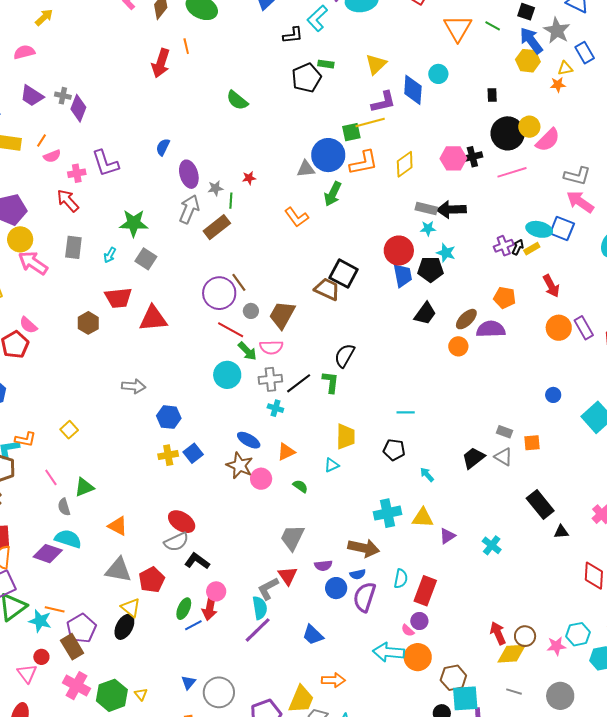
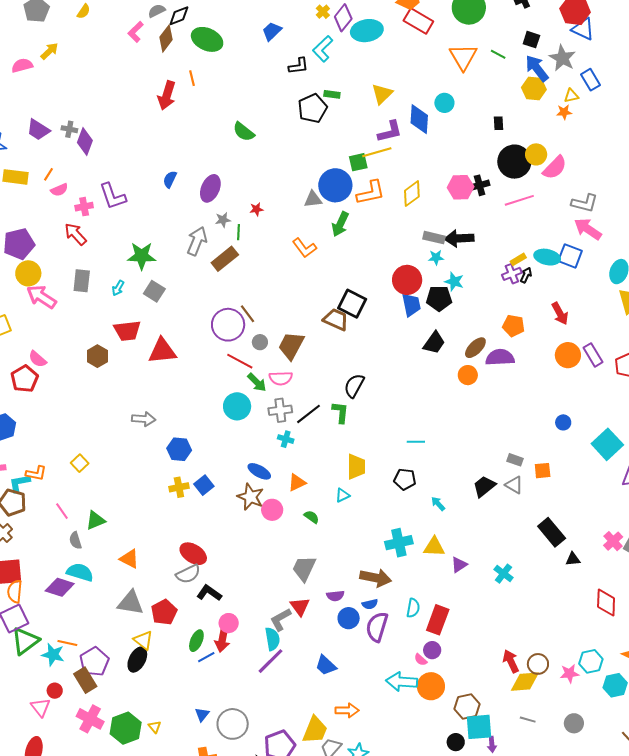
pink semicircle: (24, 52) -> (22, 65), moved
purple ellipse: (189, 174) -> (210, 188), moved, turned 40
yellow rectangle: (532, 249) -> (518, 259), moved
gray circle: (560, 696) -> (574, 723), size x0.7

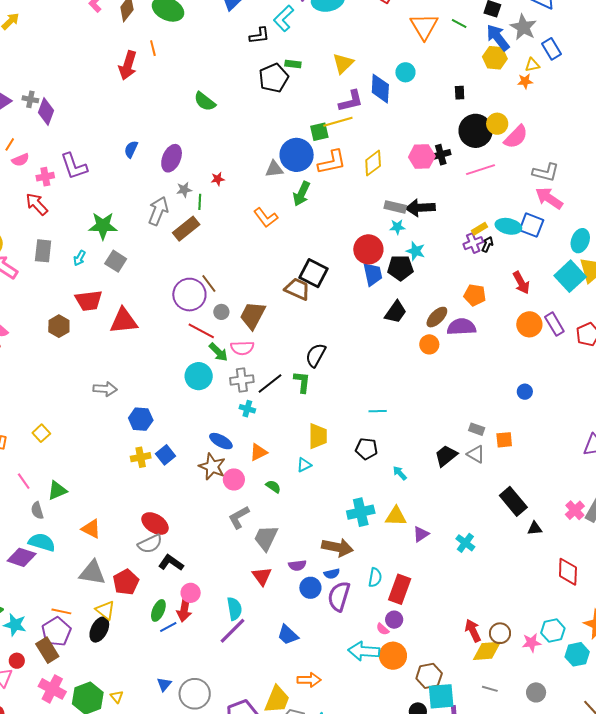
cyan square: (607, 444) -> (570, 276), moved
gray L-shape: (281, 619) -> (239, 517), moved
orange line: (67, 643) -> (61, 611), moved

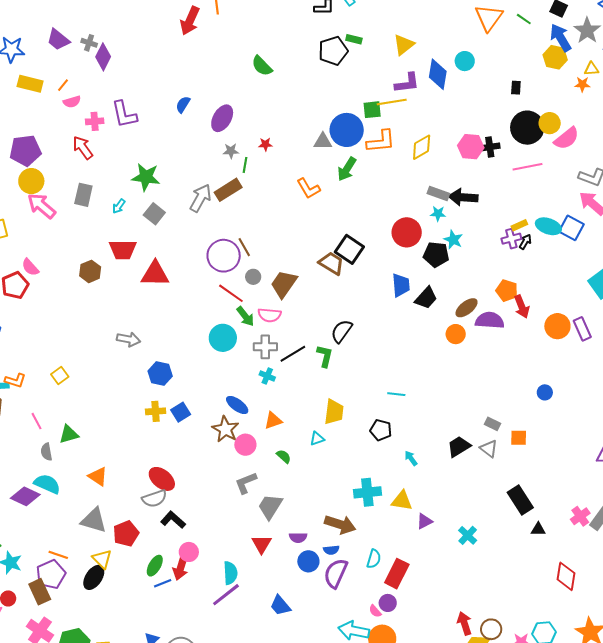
gray arrow: (158, 211) -> (201, 198), moved
blue trapezoid: (373, 274) -> (401, 285), moved
red arrow: (521, 283) -> (522, 307), moved

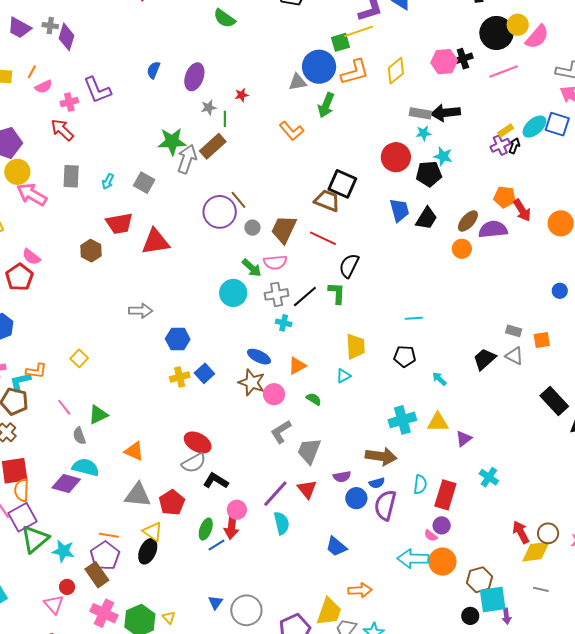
green star: (146, 177) -> (172, 141), moved
cyan ellipse: (548, 226) -> (534, 127), turned -50
red line: (231, 293) -> (323, 238), moved
cyan cross: (468, 535) -> (489, 477), moved
purple line: (226, 595) -> (275, 494), moved

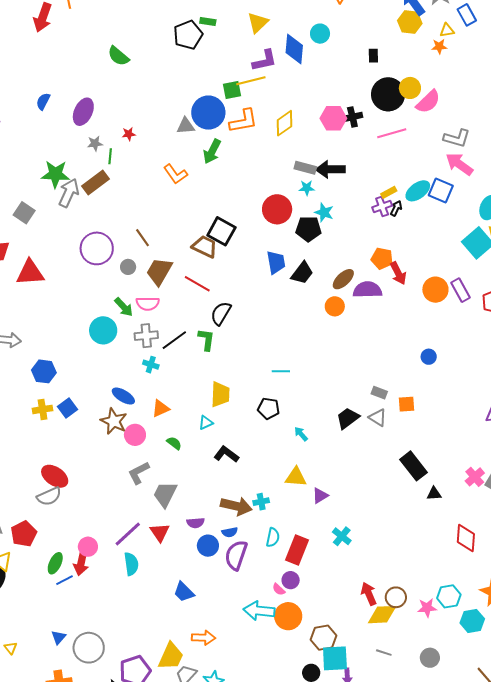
brown line: (238, 200) -> (143, 238), moved
cyan cross: (402, 420) -> (261, 502), moved, size x0.6
black L-shape: (216, 481) -> (226, 454), moved

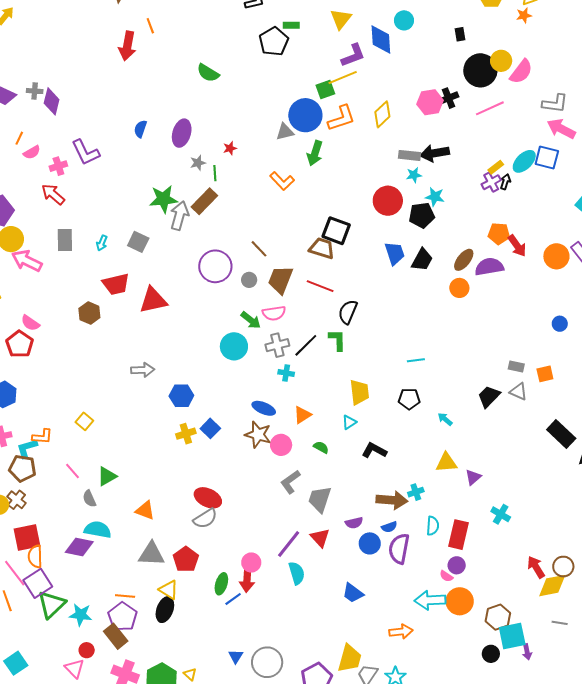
orange arrow: (204, 638) -> (401, 632), moved

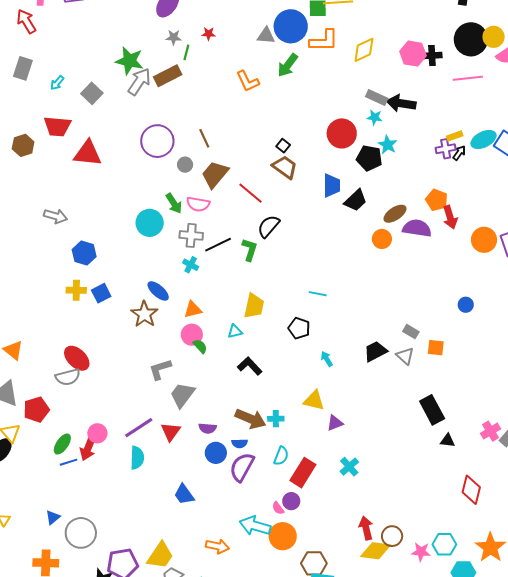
black square: (336, 231) -> (283, 146), size x0.5
brown trapezoid: (322, 248) -> (285, 167), moved
pink circle: (281, 445) -> (192, 335), moved

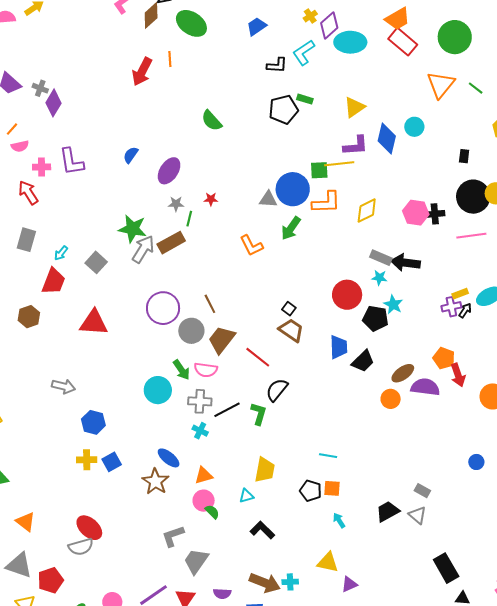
red trapezoid: (57, 126) -> (53, 281), moved, turned -72
gray circle: (185, 165) -> (191, 331), size x1.6
orange square: (436, 348) -> (332, 488), moved

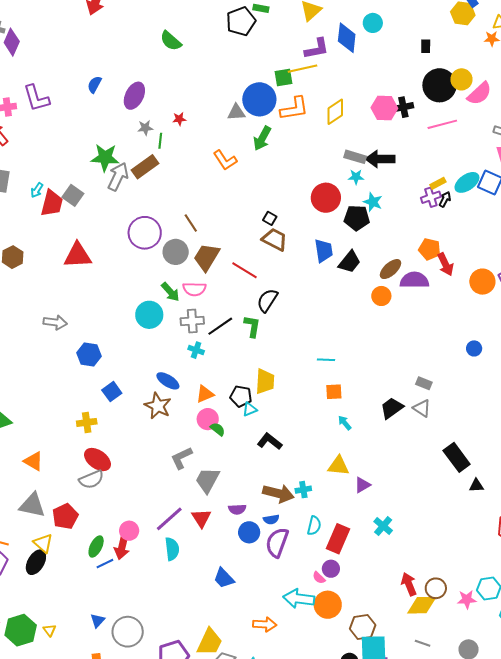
red trapezoid: (53, 281) -> (52, 203), moved
yellow cross: (87, 460) -> (87, 422), moved
black pentagon: (311, 491) -> (241, 396), moved

